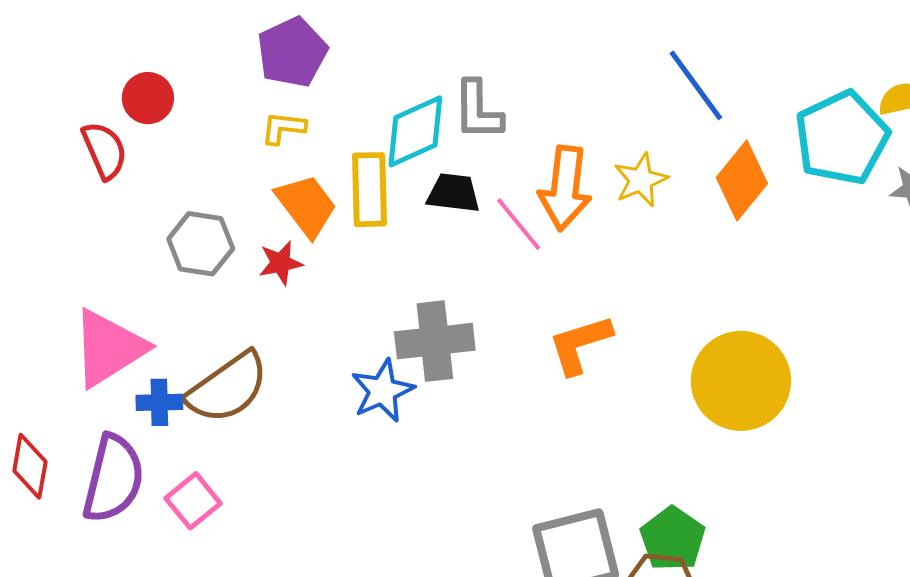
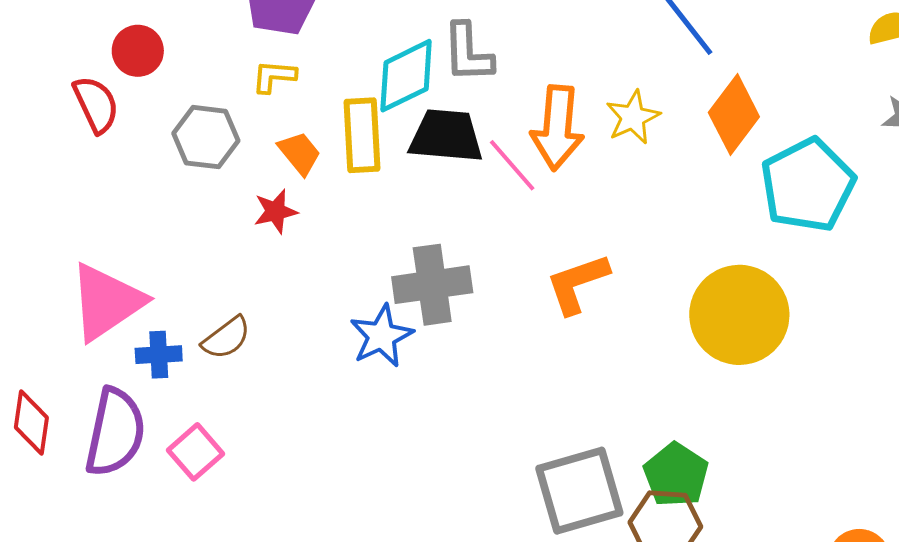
cyan pentagon: (842, 138) -> (808, 185), moved
black trapezoid: (453, 193) -> (446, 136), size x1.4
orange trapezoid: (306, 205) -> (299, 153), size x0.7
gray hexagon: (201, 244) -> (206, 137), moved
brown semicircle: (227, 388) -> (226, 338), size x0.6

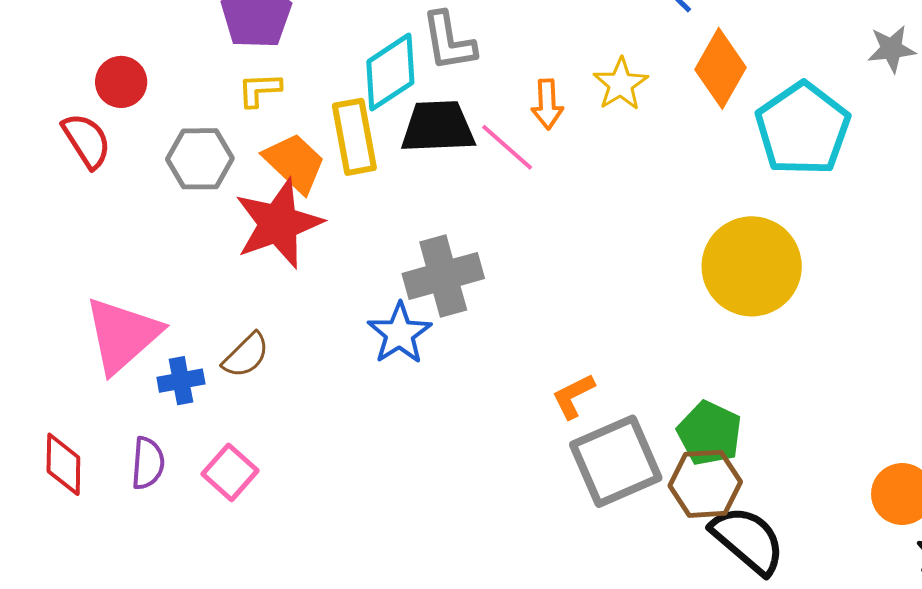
orange arrow: (557, 128) -> (547, 104), size x0.6
orange trapezoid: (299, 153) -> (295, 163), size x1.4
red star: (276, 211) -> (278, 224), size x2.0
orange L-shape: (577, 283) -> (573, 396), moved, size x0.7
purple semicircle: (115, 432) -> (148, 463), size x0.6

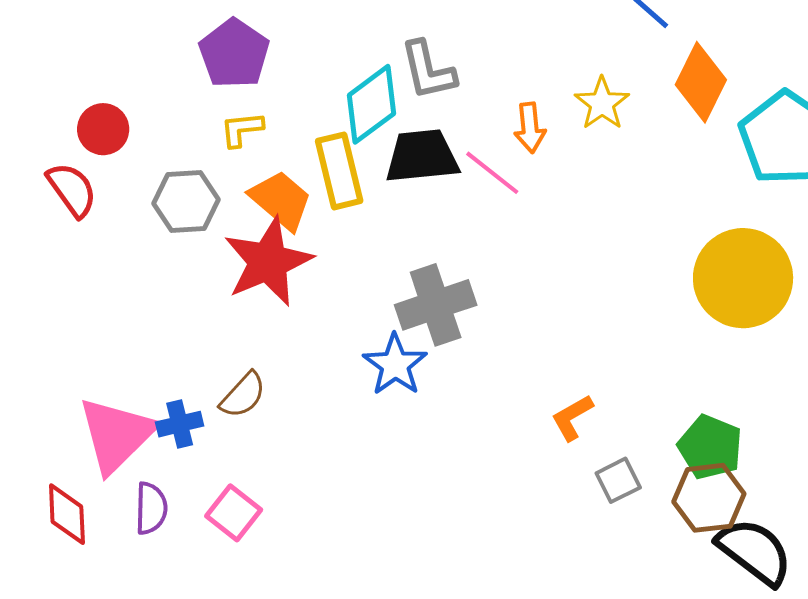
pink triangle: (122, 335) -> (116, 435), moved
gray square: (616, 461) -> (618, 480), size x0.5

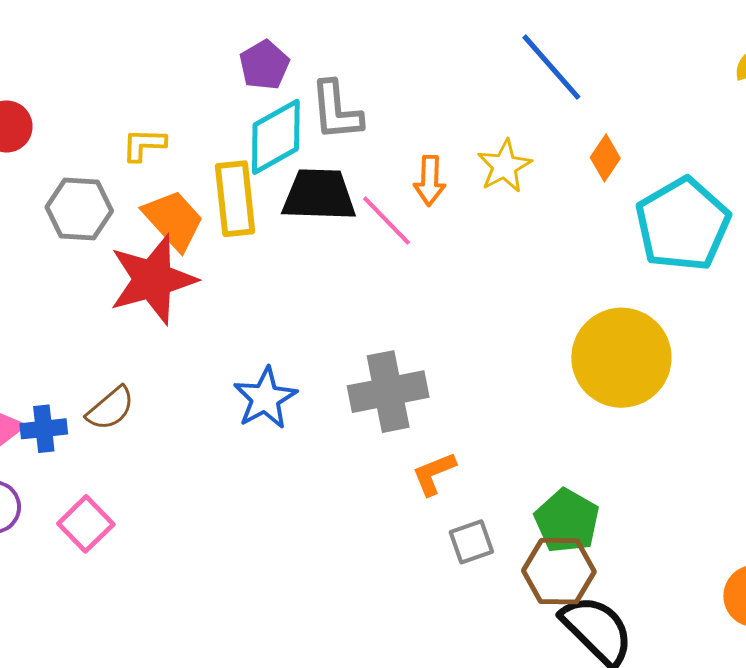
purple pentagon: (234, 53) -> (264, 65), moved, size x0.7
orange diamond: (701, 82) -> (605, 158), size x0.6
gray cross: (436, 305) -> (388, 392), moved

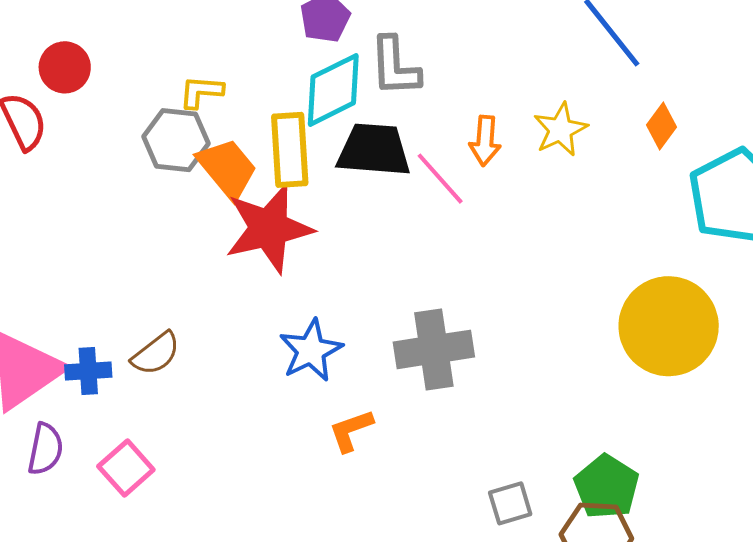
gray hexagon: (79, 209) -> (176, 140), moved
red star: (153, 279) -> (269, 228), moved
orange L-shape: (434, 474) -> (351, 430), moved

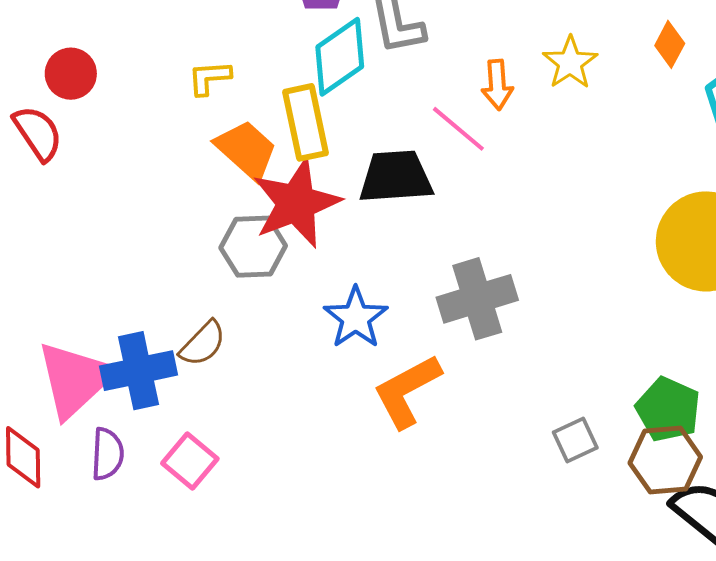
gray hexagon: (176, 140) -> (253, 247), moved
black trapezoid: (374, 150) -> (396, 177), moved
blue cross: (88, 371) -> (138, 371), size x1.6
orange L-shape: (351, 430) -> (407, 391), size x1.6

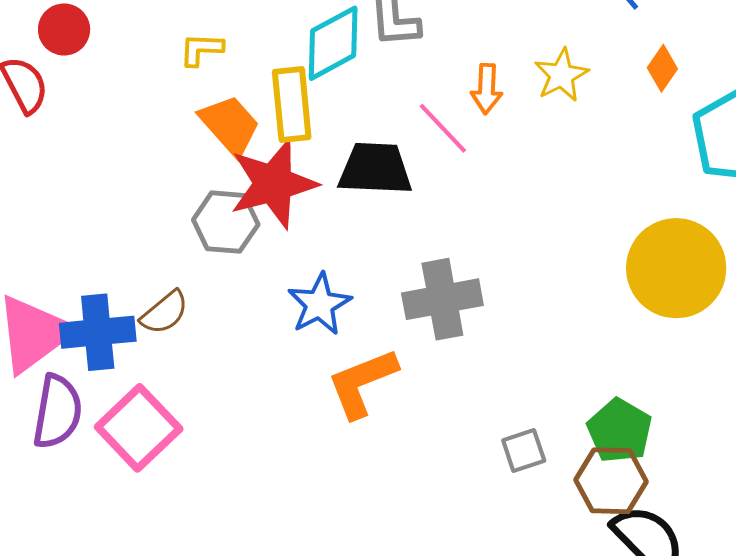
purple semicircle: (107, 454) -> (57, 412), size x1.4
pink square: (190, 461) -> (139, 428), size x1.5

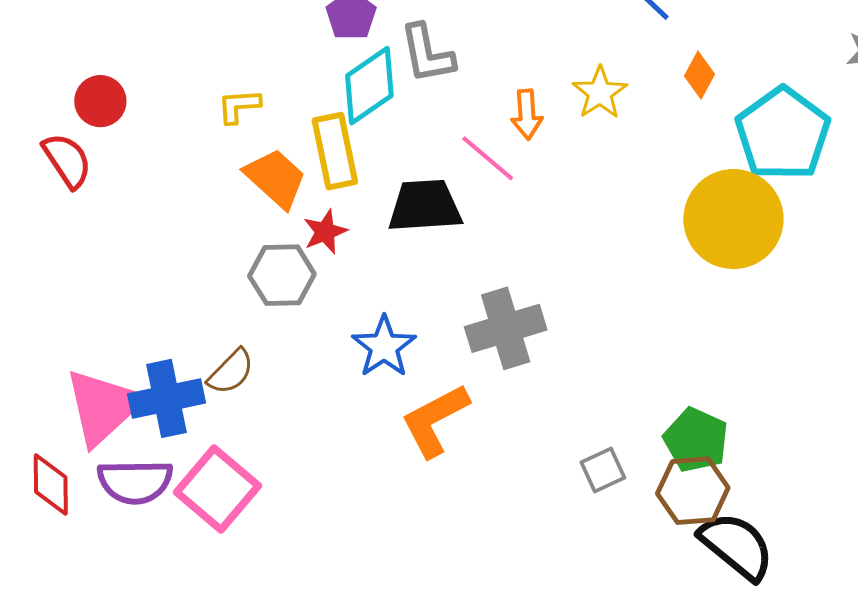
red star: (273, 184) -> (325, 232), size x0.5
yellow circle: (676, 268) -> (733, 219), moved
purple semicircle: (57, 412) -> (135, 482), turned 86

